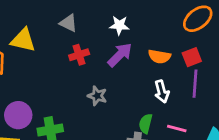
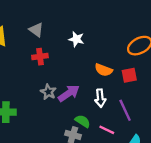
purple arrow: (120, 55) -> (69, 93), moved
purple line: (195, 84) -> (125, 110), moved, turned -40
green semicircle: (146, 124) -> (83, 121), turned 98

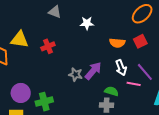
gray triangle: (36, 30) -> (55, 12), moved
red cross: (40, 57) -> (48, 46), moved
pink line: (107, 130) -> (134, 84), moved

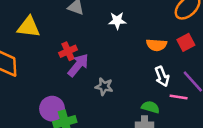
yellow triangle: (20, 40) -> (29, 27), moved
purple arrow: (93, 71) -> (78, 65), moved
purple circle: (21, 93) -> (52, 109), moved

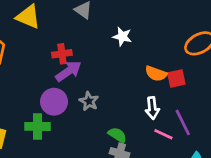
red square: (186, 42) -> (176, 79), moved
green semicircle: (150, 107) -> (117, 135), moved
purple circle: (52, 109) -> (54, 102), moved

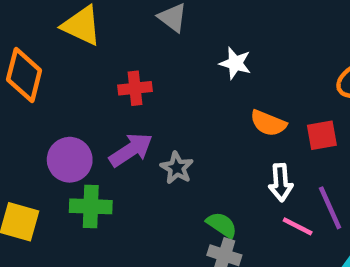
purple arrow: (68, 71) -> (131, 150), moved
orange semicircle: (156, 74) -> (268, 123), moved
purple circle: (54, 102) -> (70, 160), moved

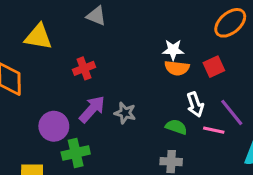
white star: (235, 63) -> (173, 50), moved
green semicircle: (222, 225) -> (176, 127), moved

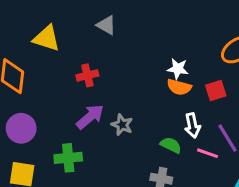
purple circle: (54, 126) -> (21, 128), moved

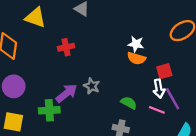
red square: (216, 91) -> (164, 71), moved
purple arrow: (90, 117) -> (67, 93), moved
white arrow: (192, 125) -> (159, 89), moved

